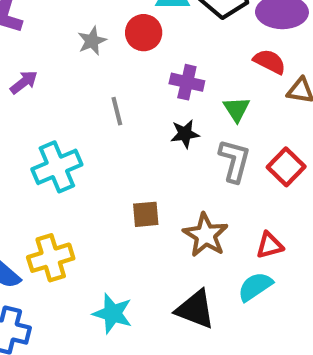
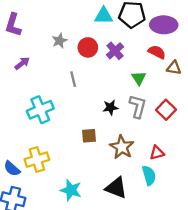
red circle: (144, 33) -> (88, 47), moved
purple cross: (187, 82) -> (115, 51), moved, turned 36
black star: (185, 134) -> (110, 107), moved
cyan semicircle: (255, 287) -> (149, 175), turned 108

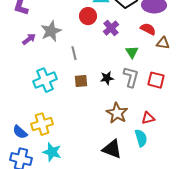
gray star: (60, 41) -> (51, 31), moved, size x1.5
red circle: (88, 47) -> (88, 16), moved
red square: (166, 110) -> (156, 80), turned -30
brown square: (89, 136) -> (81, 81), moved
cyan star: (71, 190) -> (52, 152), moved

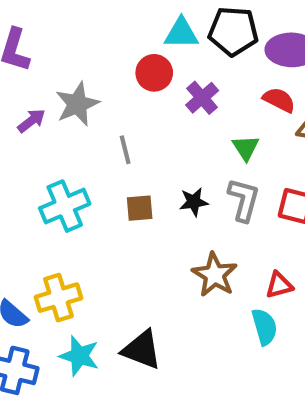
black triangle: (112, 149) -> (142, 350), moved

